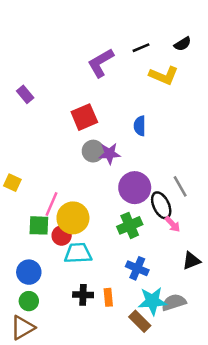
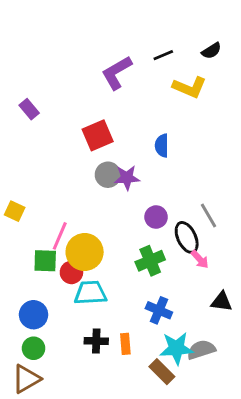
purple circle: (135, 188) -> (156, 217), size x0.6
black triangle: (191, 261) -> (222, 302), turned 30

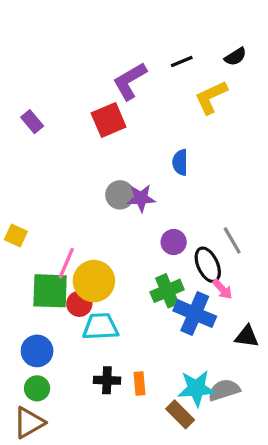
yellow L-shape: (190, 87) -> (211, 97), turned 132
red square: (98, 135) -> (109, 120), moved
green square: (45, 261) -> (50, 291), size x1.4
blue cross: (159, 310) -> (195, 314), moved, size x1.4

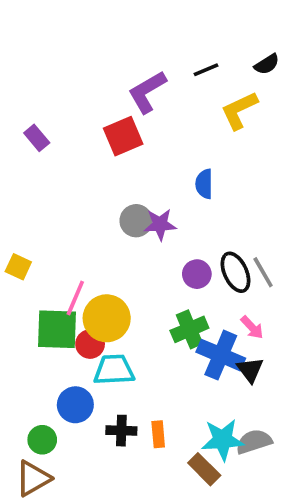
black ellipse: (208, 265) -> (235, 272), moved
black triangle: (247, 336) -> (250, 370), moved, turned 45
blue circle: (37, 351) -> (75, 405), moved

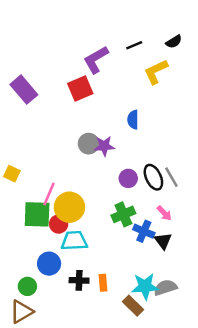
purple rectangle: (37, 138) -> (24, 90), size x1.6
blue cross: (221, 355) -> (144, 231), size x0.7

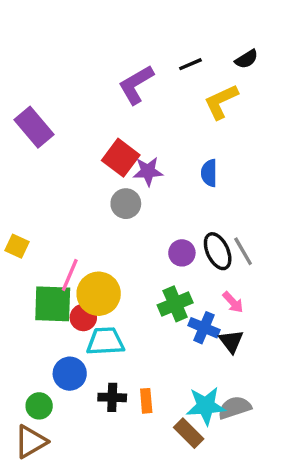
red square: (80, 88) -> (121, 158), moved, turned -30
blue semicircle: (133, 120) -> (209, 173), moved
purple star: (104, 146) -> (148, 171), moved

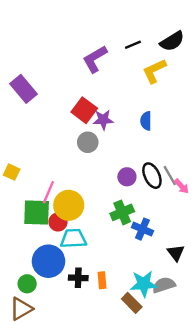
black semicircle: (247, 59) -> (172, 41), size x1.5
pink arrow: (233, 302) -> (182, 186), moved
black triangle: (231, 341) -> (176, 253), moved
blue circle: (70, 374) -> (48, 261), size x1.4

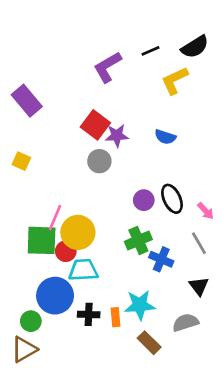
blue semicircle: (146, 121) -> (165, 137), turned -72
yellow square: (12, 172) -> (21, 161), moved
gray line: (170, 176) -> (199, 243), moved
cyan star: (144, 284) -> (140, 305), moved

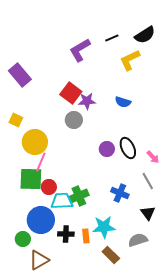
yellow circle: (78, 232) -> (35, 142), moved
green cross: (138, 240) -> (79, 196), moved
brown triangle: (24, 349) -> (39, 260), moved

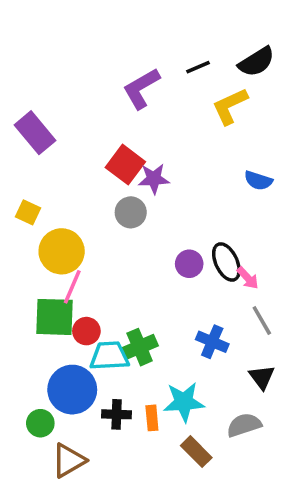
blue semicircle: (123, 102) -> (258, 180), moved
pink arrow: (153, 157) -> (248, 278), moved

